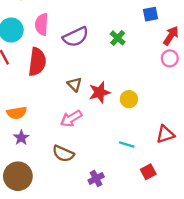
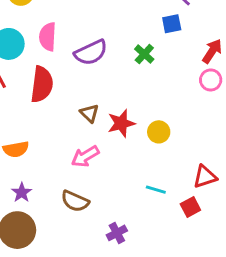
blue square: (150, 14) -> (172, 24), moved
purple star: (21, 138) -> (22, 193), moved
red square: (148, 172) -> (190, 207), moved

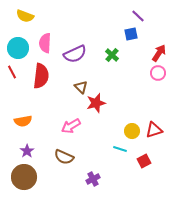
brown triangle: (89, 113) -> (81, 87), moved
yellow circle: (159, 132) -> (132, 131), moved
red triangle: (205, 177) -> (154, 130), moved

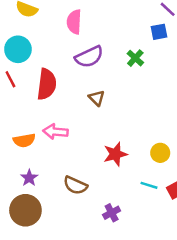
pink semicircle: (45, 43) -> (74, 22), moved
red star: (96, 103) -> (115, 154), moved
pink arrow: (71, 126) -> (55, 132), moved, turned 36
cyan line: (120, 149) -> (149, 185), moved

